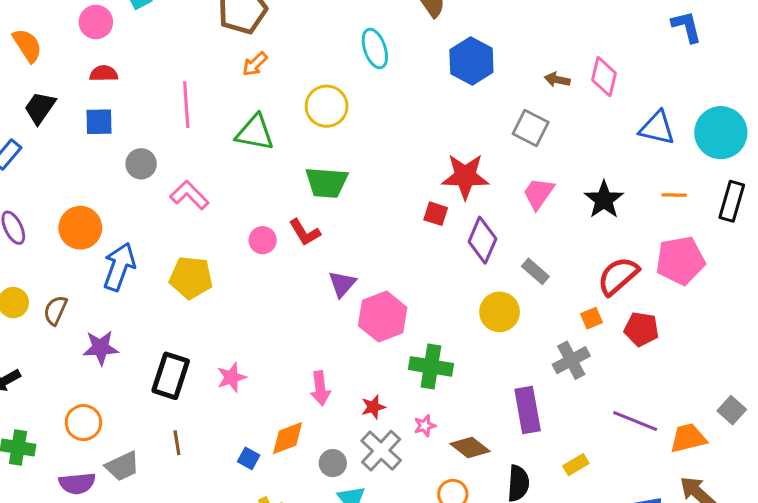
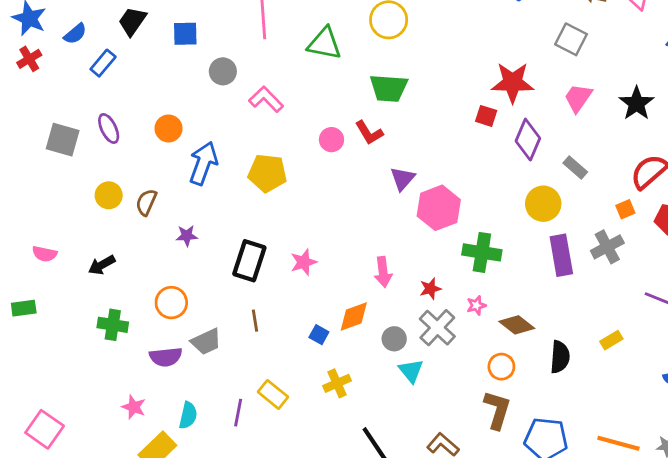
orange circle: (80, 228) -> (169, 128), size x0.7
purple star: (101, 348) -> (187, 236), size x0.7
purple rectangle: (528, 410) -> (561, 255), moved

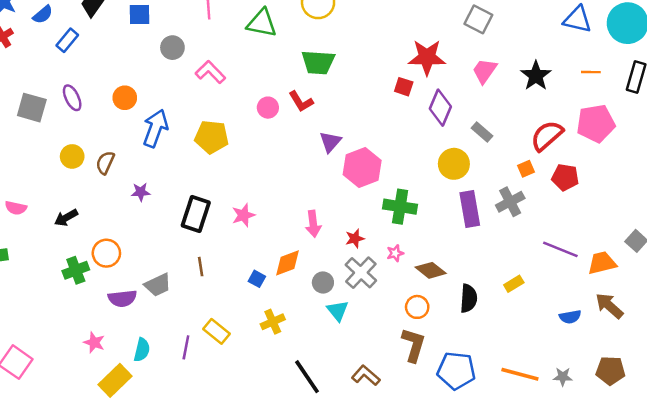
orange circle: (171, 303) -> (106, 253), moved
green cross: (113, 325) -> (76, 270), turned -30

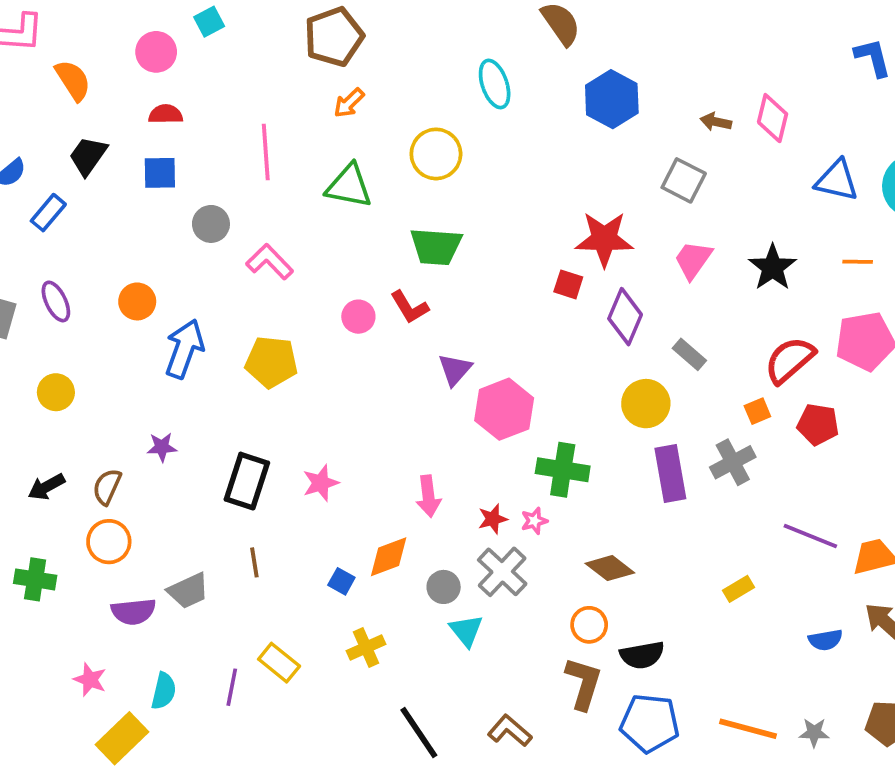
brown semicircle: (105, 163) -> (107, 487), moved
pink star: (395, 253) -> (534, 521), moved
green cross: (76, 270) -> (35, 579), moved, turned 30
black semicircle: (469, 298) -> (642, 655), moved, turned 76

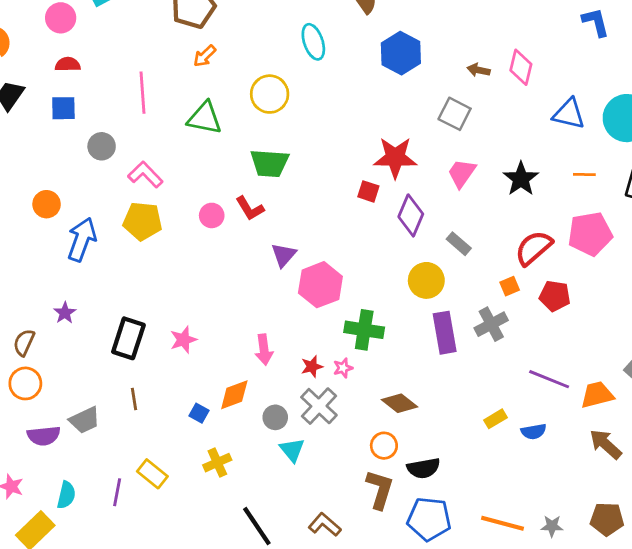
yellow pentagon: (271, 362) -> (143, 221), moved
purple star: (162, 447) -> (65, 313), turned -30
blue semicircle: (825, 640) -> (534, 431), moved

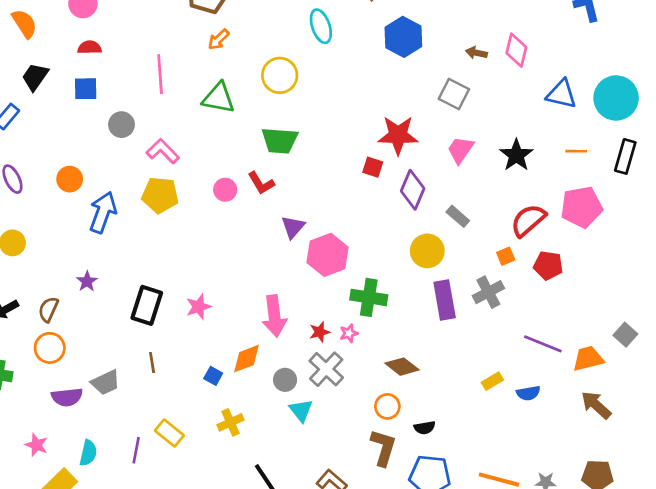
pink arrow: (264, 350) -> (274, 316), size x1.4
black semicircle: (423, 468) -> (425, 428), size x0.7

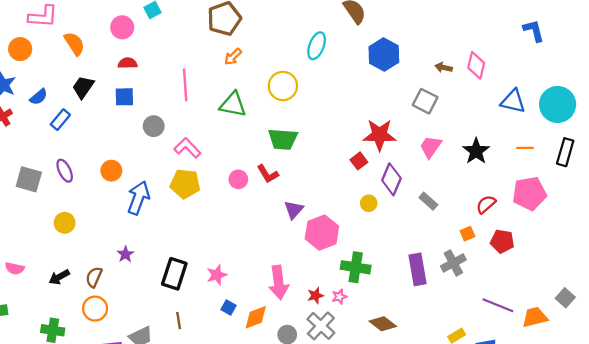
cyan ellipse: (321, 26) -> (317, 46), turned 40
red square: (373, 167) -> (359, 161), turned 35
red semicircle: (528, 220) -> (486, 204), size x0.7
yellow circle: (427, 251) -> (369, 203), moved, size x0.6
blue square: (213, 376) -> (229, 307), moved

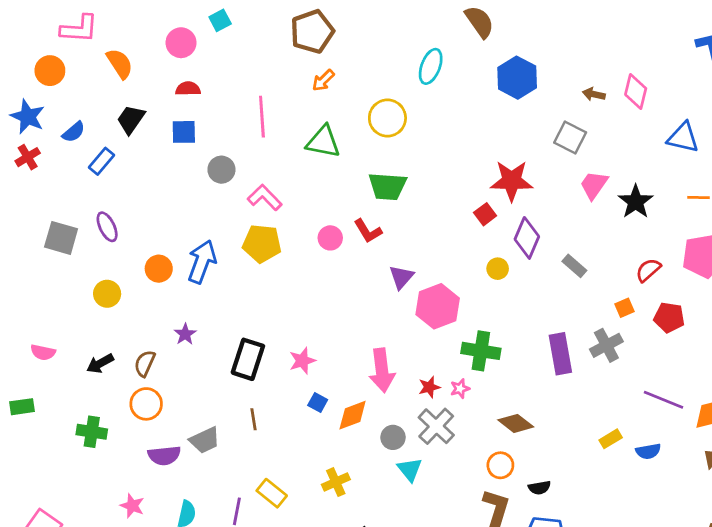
pink trapezoid: (431, 147) -> (594, 185), moved
orange circle: (111, 171) -> (159, 269), moved

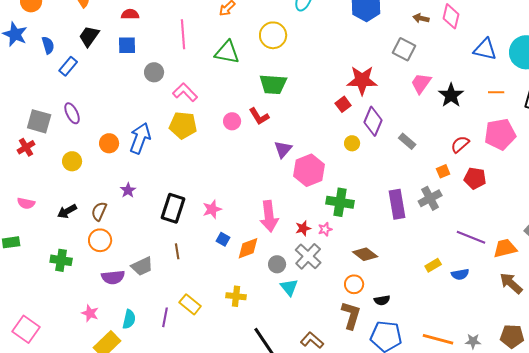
blue semicircle: (74, 132) -> (48, 45), turned -66
red cross: (28, 157) -> (26, 147), moved
yellow cross: (336, 482) -> (236, 296), turned 30

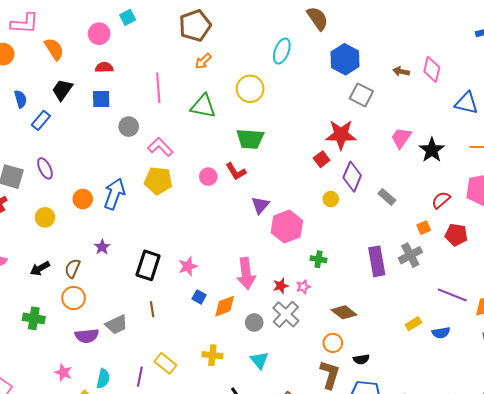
gray square: (404, 49) -> (361, 95), moved
green cross: (340, 202) -> (318, 259), size x0.6
cyan triangle: (289, 287) -> (259, 360), moved

